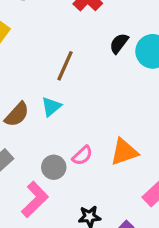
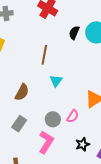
cyan triangle: (51, 107) -> (56, 81), moved
pink semicircle: (82, 155) -> (73, 116), moved

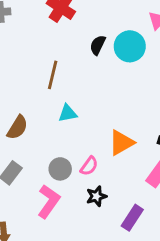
cyan triangle: (56, 81) -> (68, 113), turned 40
black star: (83, 144) -> (96, 196), moved

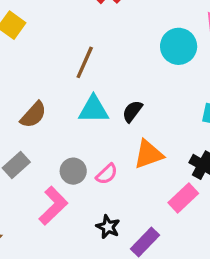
black semicircle: (98, 45) -> (132, 111), moved
cyan triangle: (68, 113) -> (94, 109), size x1.4
black star: (96, 196) -> (108, 227), moved, turned 30

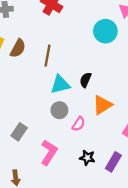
brown semicircle: (33, 115) -> (18, 48), moved
gray circle: (73, 171) -> (59, 110), moved

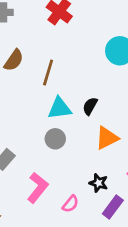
pink semicircle: (79, 124) -> (70, 204), moved
black star: (87, 158) -> (99, 183), moved

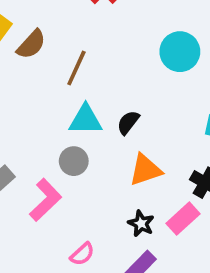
black star: (99, 183) -> (141, 224), moved
pink L-shape: (38, 188) -> (45, 200), moved

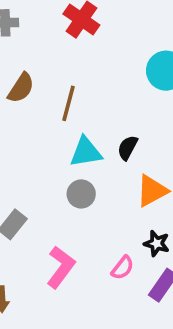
pink L-shape: (45, 200) -> (61, 267), moved
pink semicircle: (82, 254) -> (123, 268), moved

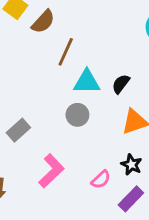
brown line: (69, 103) -> (66, 52), moved

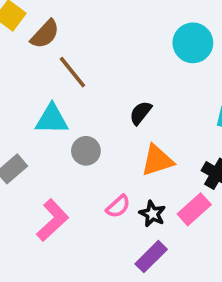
brown line: (66, 52) -> (72, 72), turned -64
cyan triangle: (87, 82) -> (52, 119), moved
pink semicircle: (101, 180) -> (118, 206), moved

